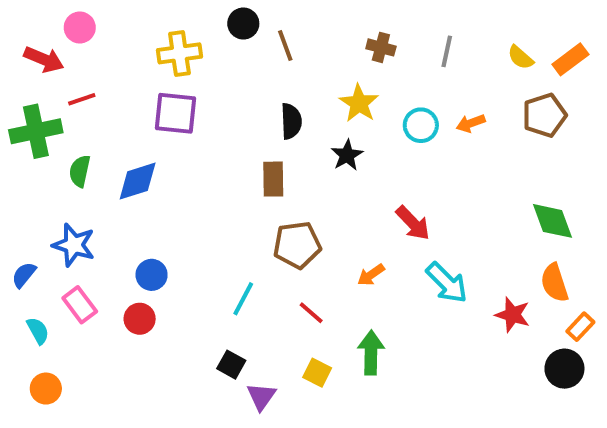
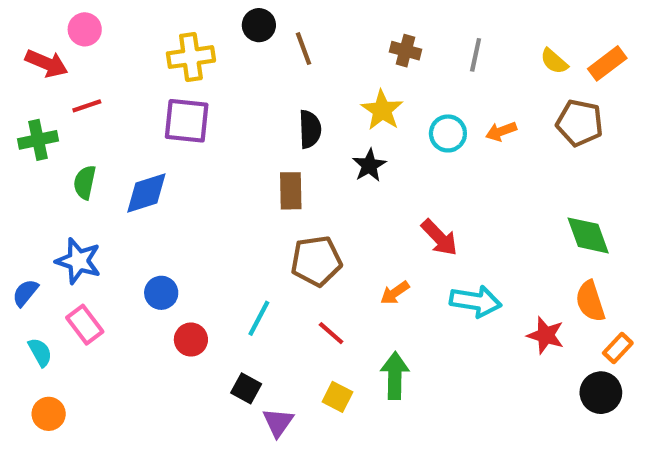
brown pentagon: (544, 115) -> (580, 123), turned 30
green cross: (36, 131) -> (38, 140), size x0.7
cyan arrow: (447, 283) -> (476, 301), turned -36
red circle: (140, 319) -> (191, 340), moved

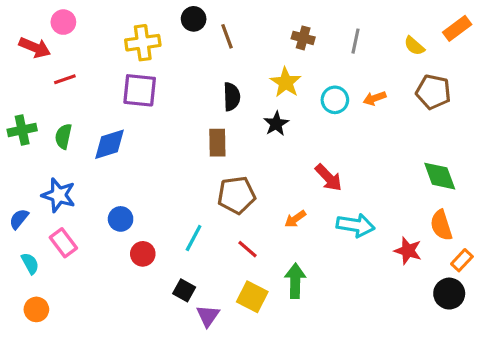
orange rectangle: (607, 63) -> (457, 28), moved
green cross: (38, 140) -> (22, 130), moved
yellow square: (337, 397) -> (252, 297), size x1.4

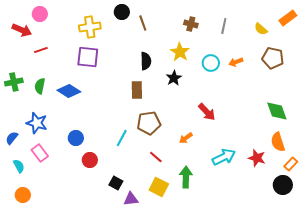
blue diamond: (109, 144) -> (69, 91), turned 50
cyan arrow: (356, 225) -> (224, 157), moved, turned -35
cyan line: (194, 238) -> (122, 138), moved
purple triangle: (208, 316) -> (131, 199), turned 49

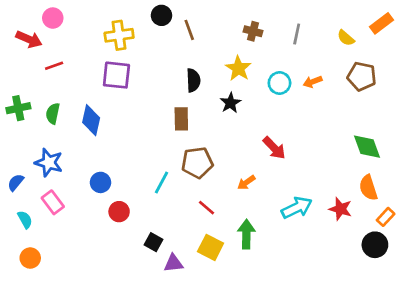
blue diamond: (69, 91) -> (91, 120), turned 70

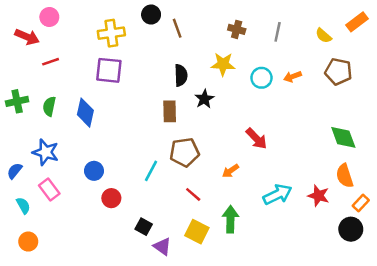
yellow star: (238, 68) -> (223, 64), turned -30
black star: (230, 103) -> (204, 99), moved
purple triangle: (173, 263) -> (162, 247), turned 42

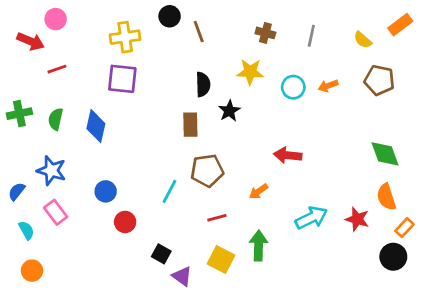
red arrow: (257, 139) -> (288, 155), turned 140
red line: (193, 194) -> (217, 218), turned -56

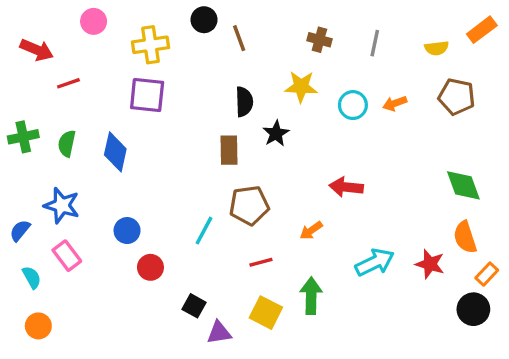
pink circle: (56, 19) -> (94, 21), moved
yellow semicircle: (363, 40) -> (437, 48), turned -48
purple triangle: (182, 276) -> (219, 333), turned -45

